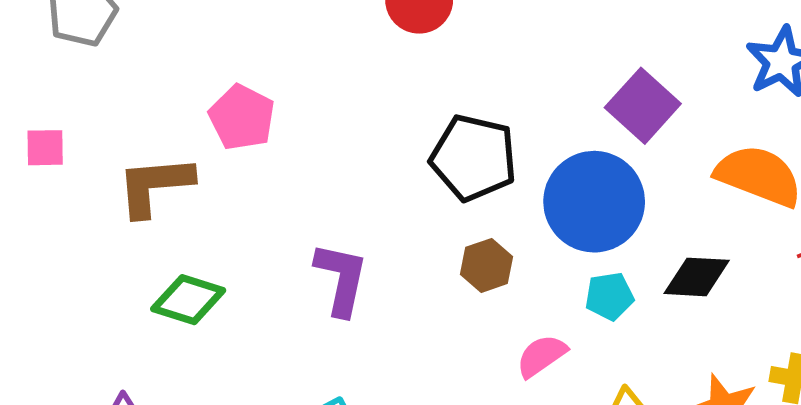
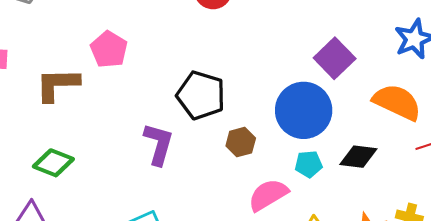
black pentagon: (474, 158) -> (201, 95), moved
green diamond: (188, 300) -> (53, 163), moved
pink semicircle: (541, 356) -> (268, 195), size x1.4

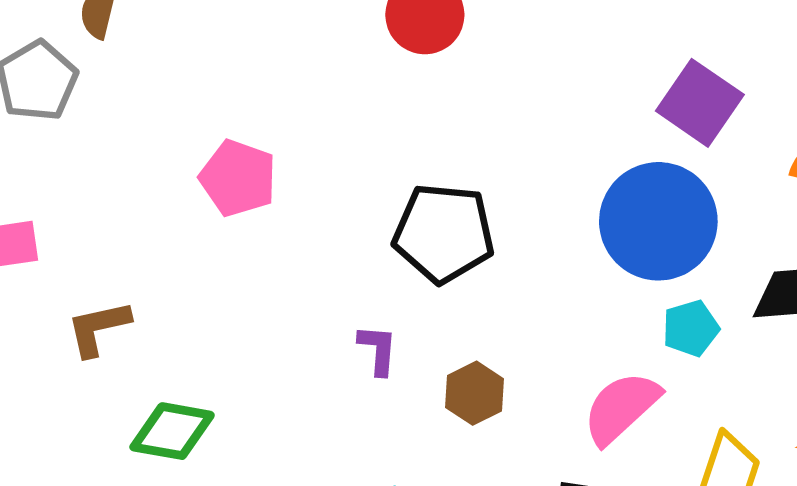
brown L-shape: (57, 84) -> (98, 328), moved, size x0.7
brown hexagon: (241, 142) -> (475, 393), moved
purple L-shape: (159, 144) -> (378, 350), size x0.6

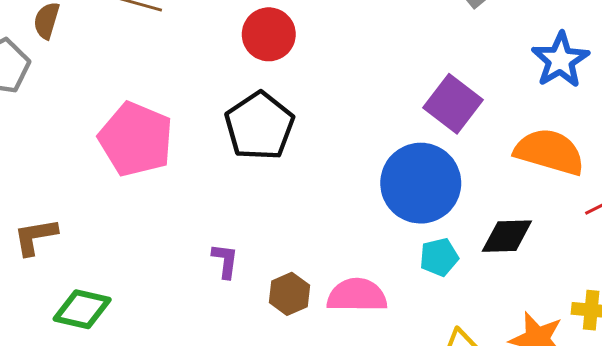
pink pentagon: (238, 178) -> (136, 139), size x1.4
black pentagon: (444, 233) -> (259, 126), moved, turned 30
pink semicircle: (621, 408) -> (357, 295), moved, turned 40

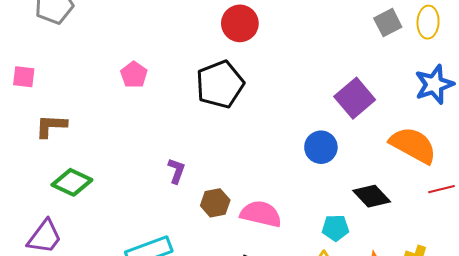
pink pentagon: (136, 139) -> (134, 75), size x0.5
blue circle: (421, 183) -> (321, 147), size x0.6
black diamond: (507, 236) -> (372, 196), turned 36
cyan pentagon: (439, 257) -> (335, 228), moved

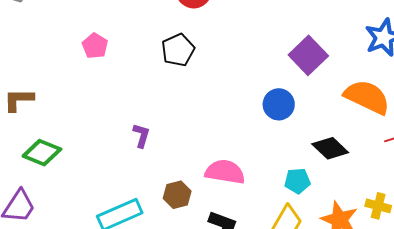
black pentagon: (220, 84) -> (178, 50), size x0.7
brown hexagon: (215, 203) -> (177, 195), moved

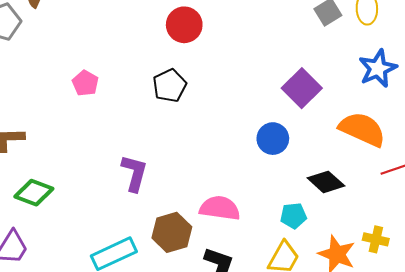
purple L-shape: (141, 135) -> (134, 173), size x1.5
brown hexagon: (177, 195) -> (172, 232), size x1.4

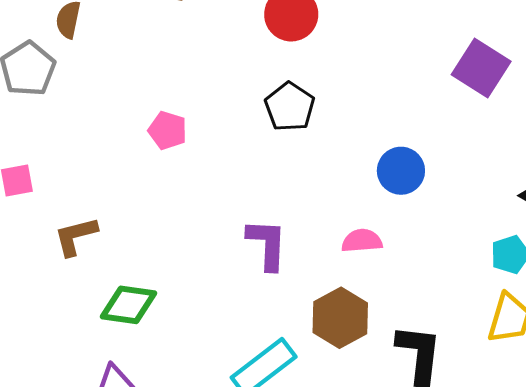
blue circle: (273, 139) -> (401, 171), moved
pink semicircle: (220, 208) -> (362, 241), moved, size x0.7

